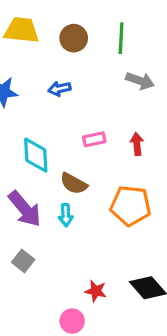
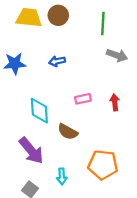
brown circle: (74, 38) -> (58, 15), moved
orange pentagon: (131, 206) -> (103, 165), moved
cyan arrow: (66, 215) -> (62, 176), moved

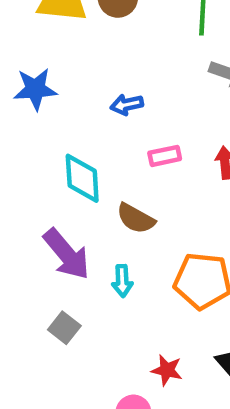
blue arrow: (57, 61) -> (127, 105), moved
cyan arrow: (62, 176) -> (122, 281), moved

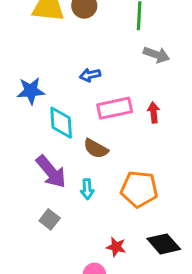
blue star: (35, 89) -> (31, 91), moved
pink rectangle: (165, 156) -> (115, 108), size x1.6

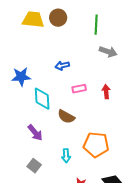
pink rectangle: (115, 108) -> (79, 89), size x0.6
purple arrow: (51, 172) -> (35, 133), size x0.7
cyan arrow: (87, 189) -> (66, 156), moved

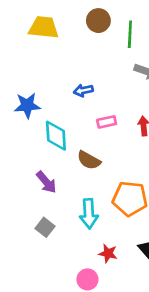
brown circle: (58, 18) -> (98, 21), moved
cyan arrow: (66, 156) -> (89, 214), size x1.5

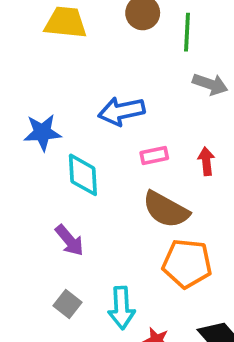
blue arrow: (83, 90) -> (121, 111), size x1.6
brown semicircle: (89, 160) -> (166, 210), moved, size x1.4
cyan arrow: (89, 214) -> (121, 308), moved

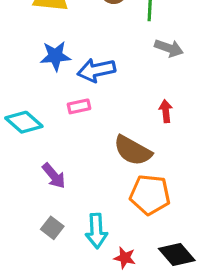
blue star: (42, 132) -> (55, 56), moved
pink rectangle: (154, 156) -> (79, 106), moved
cyan diamond: (83, 175) -> (24, 122), moved, turned -45

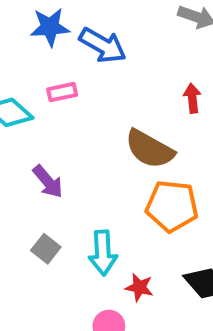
blue arrow: (96, 70) -> (103, 45), turned -138
pink rectangle: (79, 106) -> (62, 92), moved

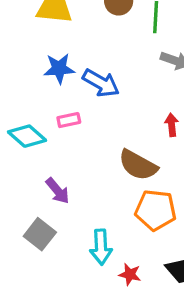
gray square: (46, 249) -> (40, 234), moved, size x1.4

